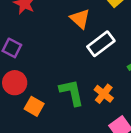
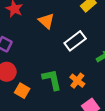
orange triangle: (80, 19) -> (46, 21), moved

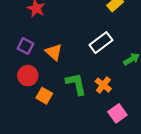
orange triangle: (46, 21) -> (54, 52), moved

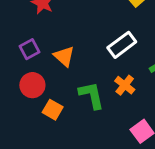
purple square: (25, 46) -> (30, 49), turned 35
orange cross: (103, 85) -> (125, 85), moved

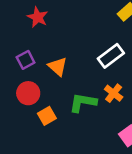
green L-shape: (92, 95) -> (83, 103), turned -68
orange square: (53, 110) -> (47, 116), turned 30

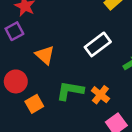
purple square: (26, 60) -> (14, 31), moved
orange cross: (114, 93) -> (100, 95), moved

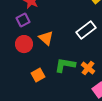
red circle: (16, 81) -> (24, 44), moved

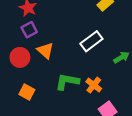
purple square: (23, 20) -> (29, 30), moved
orange square: (38, 75) -> (27, 92), moved, turned -32

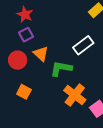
green L-shape: (67, 82) -> (61, 69), moved
orange cross: (94, 85) -> (75, 95), moved, size x1.5

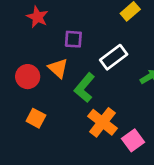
purple square: (26, 35) -> (73, 39), moved, turned 32
green L-shape: (61, 69) -> (84, 88), turned -60

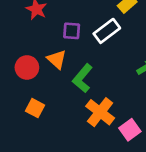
white rectangle: (114, 57) -> (107, 31), moved

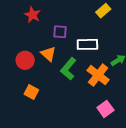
white rectangle: (107, 31) -> (87, 44), moved, turned 36
orange cross: (100, 112) -> (98, 75), moved

